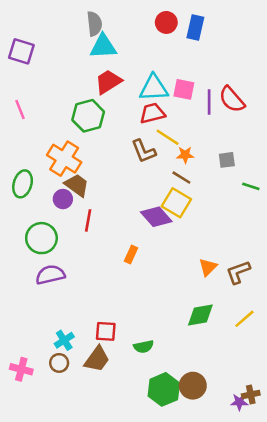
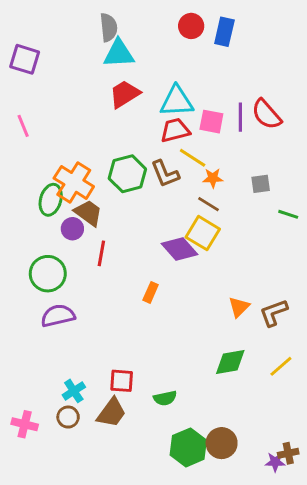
pink square: (184, 89) -> (211, 122), moved
green hexagon: (88, 116) -> (127, 174), moved
green ellipse: (23, 184) -> (51, 200), moved

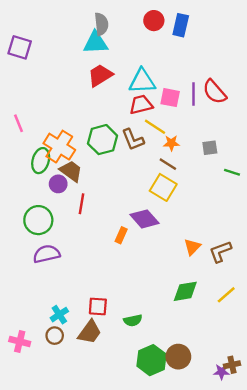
gray semicircle: (109, 27) -> (101, 24), moved
pink line: (23, 126) -> (18, 123), moved
purple diamond: (180, 249) -> (145, 219), moved

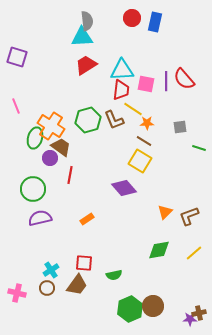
purple square: (20, 47) -> (17, 57), moved
red trapezoid: (141, 105) -> (121, 90), turned 110
orange rectangle: (121, 235) -> (87, 219), moved, turned 32

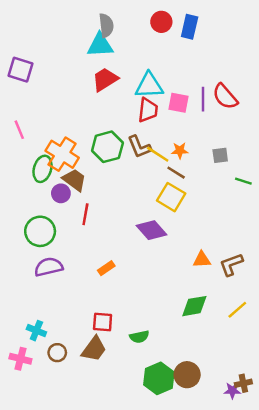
yellow line: (133, 109) -> (158, 154), moved
orange triangle: (165, 212) -> (202, 260), turned 42
cyan cross: (51, 270) -> (36, 331), moved, turned -35

